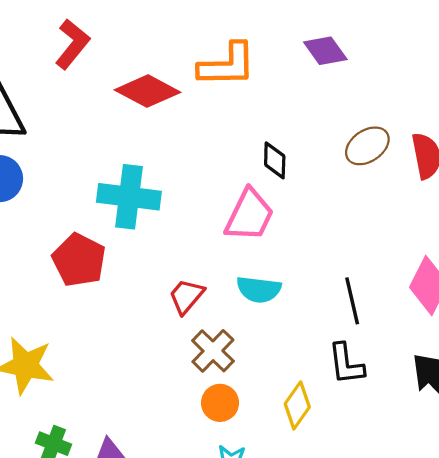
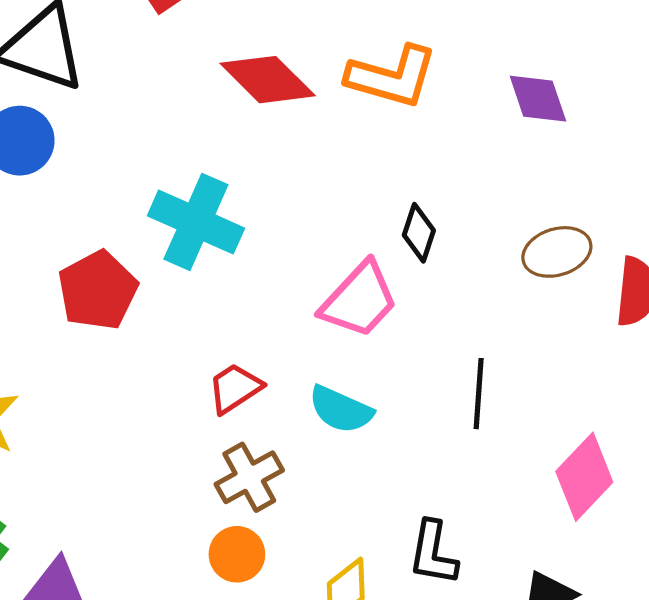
black line: (352, 301) -> (479, 394), moved

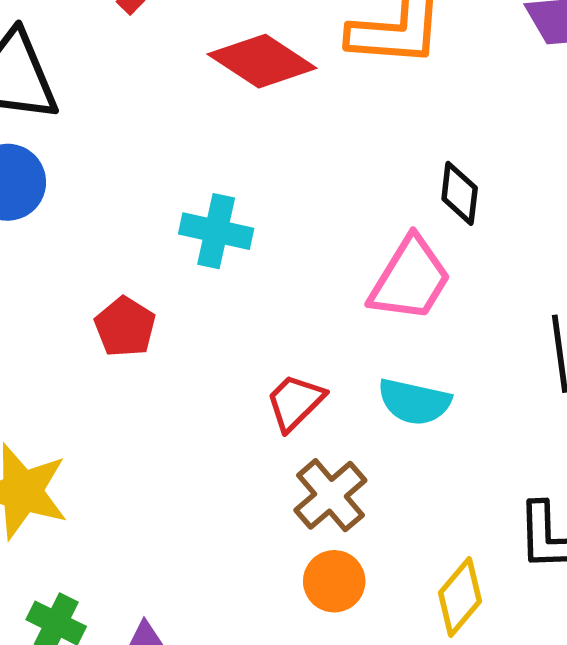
cyan cross: (196, 222) -> (216, 231), size x0.7
red pentagon: (98, 290) -> (125, 327), size x0.7

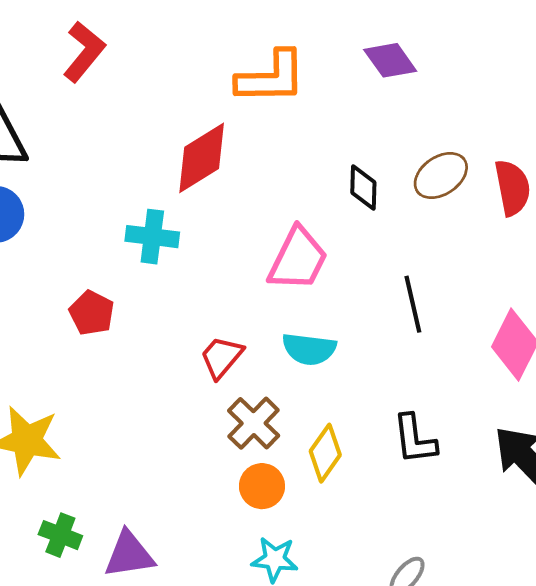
red diamond: (262, 61) -> (202, 158), moved, turned -60
black diamond: (460, 193) -> (363, 187), moved
yellow diamond: (460, 597) -> (325, 453), moved

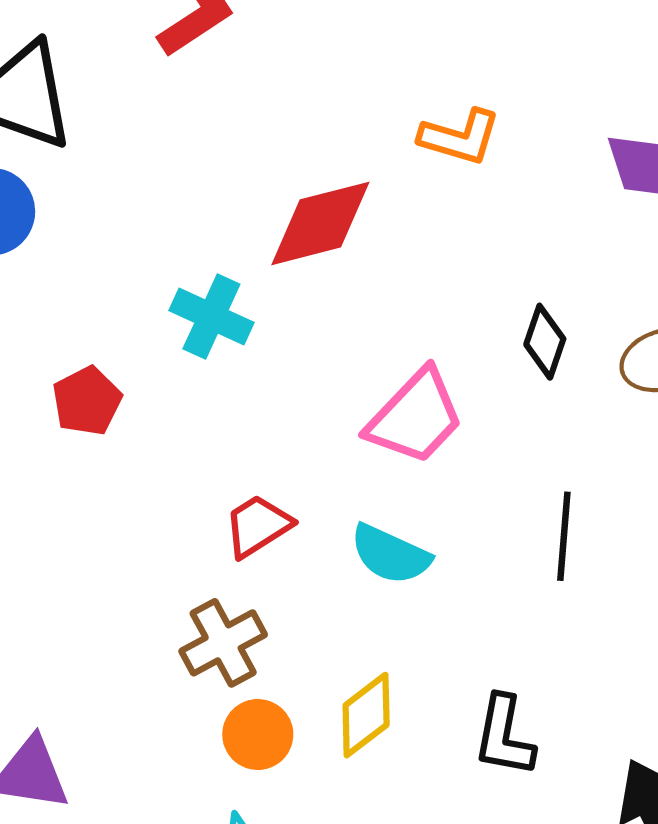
orange L-shape: (271, 77) -> (460, 137), size x0.7
brown cross: (254, 423) -> (223, 643), moved

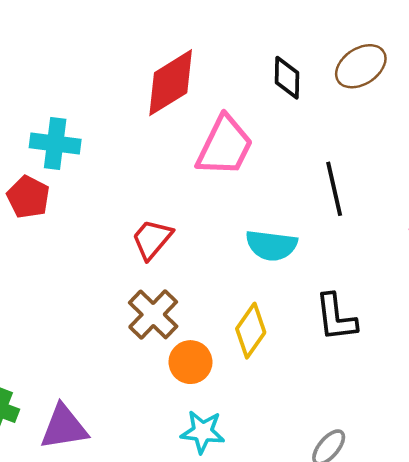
red diamond: (320, 223) -> (171, 83), moved
cyan cross: (211, 317) -> (55, 144), moved
cyan semicircle: (390, 554) -> (271, 245), moved

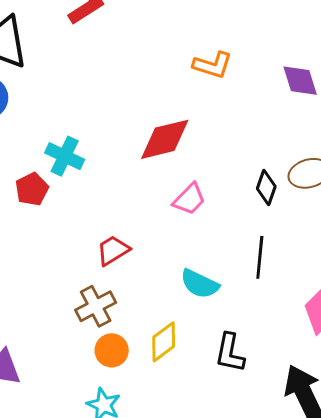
black diamond: (287, 78) -> (266, 188), moved
pink trapezoid: (225, 146) -> (189, 199), size x0.7

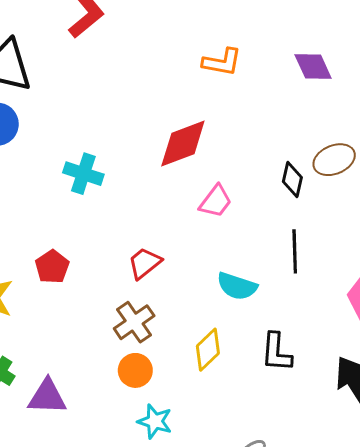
red pentagon: (32, 189) -> (52, 267), moved
orange circle: (112, 350) -> (135, 370), moved

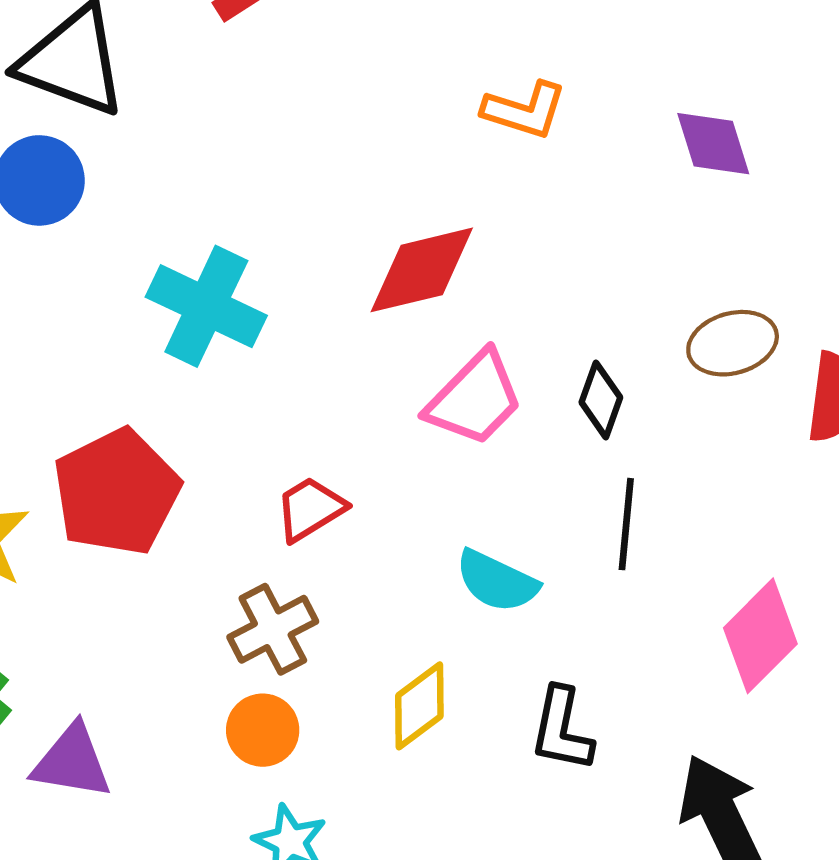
cyan cross: (83, 174) -> (206, 306), size x1.4
black diamond: (292, 180) -> (601, 400), moved
pink trapezoid: (216, 201) -> (475, 399), size x1.4
red pentagon: (52, 267) -> (117, 492), size x1.8

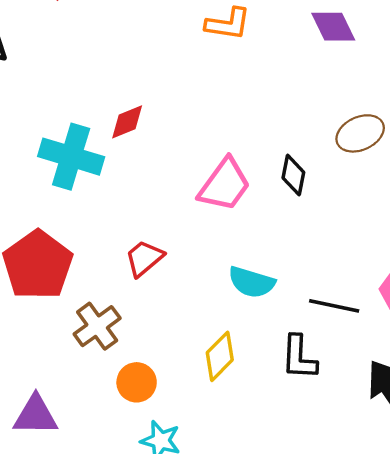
red diamond: (422, 270) -> (127, 122), moved, size x0.6
black line: (626, 524) -> (334, 306), moved, turned -75
brown cross: (273, 629) -> (97, 326), moved

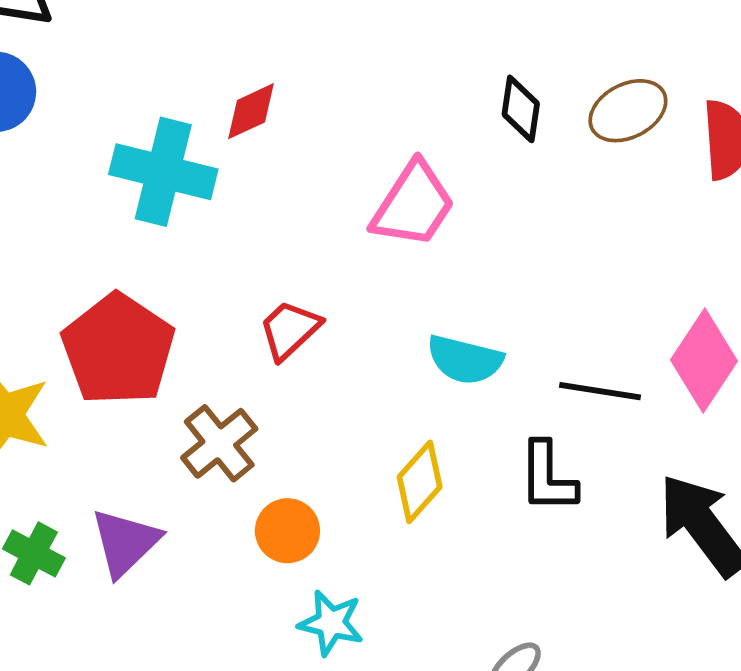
black diamond: (293, 175) -> (521, 109), moved
purple triangle: (36, 415) -> (125, 542), moved, turned -42

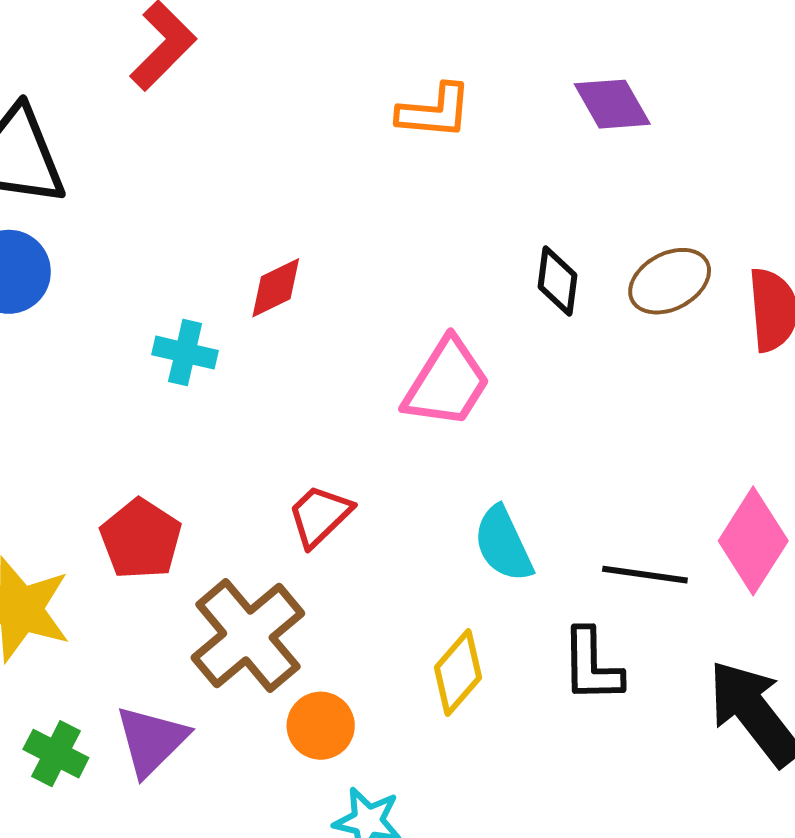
cyan cross: (163, 172) -> (185, 353), size x0.6
red pentagon: (118, 349) -> (141, 539), size x0.7
cyan semicircle: (465, 360) -> (503, 544), turned 52
brown cross: (219, 443) -> (248, 635), size x1.4

